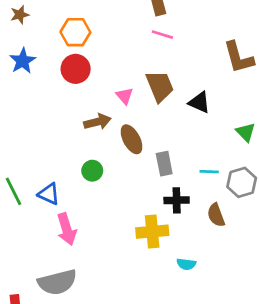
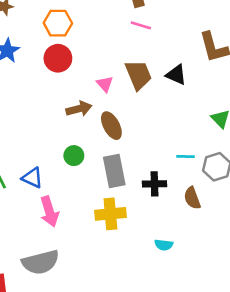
black triangle: (199, 102) -> (176, 75), moved
gray rectangle: (164, 164) -> (114, 171), moved, size x1.4
yellow cross: (152, 232) -> (110, 214), moved

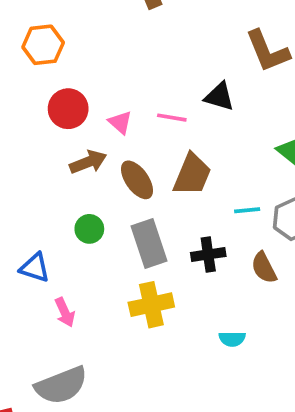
pink line: (141, 25) -> (172, 118), moved
red circle: (58, 58) -> (68, 109), moved
brown trapezoid: (139, 75) -> (192, 175), moved, turned 52
pink arrow: (49, 212) -> (65, 312), size x0.7

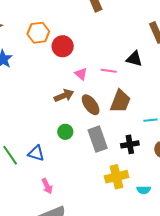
red circle: (68, 109) -> (63, 46), moved
yellow cross: (151, 305) -> (116, 177), moved
pink arrow: (65, 312) -> (47, 186), moved

